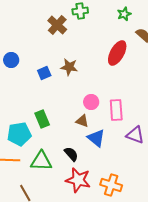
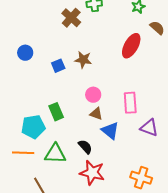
pink circle: (91, 102) -> (93, 95), moved
orange cross: (111, 185) -> (141, 178), moved

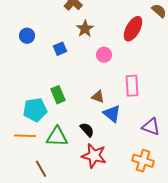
brown star: (83, 60) -> (85, 29), moved, turned 30
pink circle: (93, 95) -> (104, 55), moved
purple triangle: (149, 128) -> (151, 127), moved

